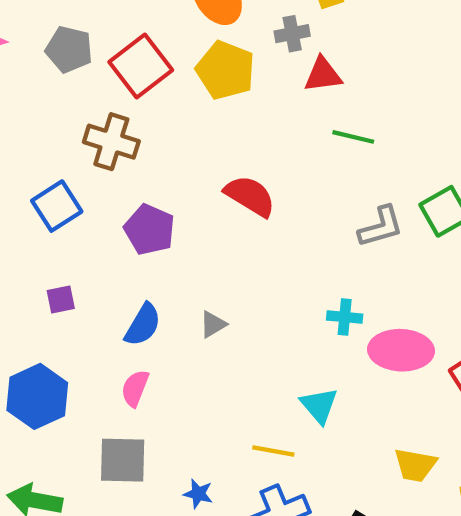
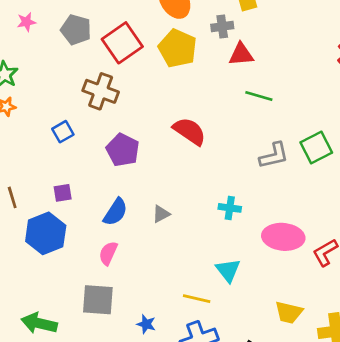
blue square: (57, 206) -> (63, 132), size x0.7
cyan cross: (345, 317) -> (230, 208), moved
blue hexagon: (37, 396) -> (46, 233), moved

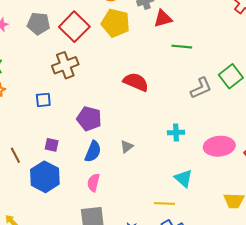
brown cross: (101, 91) -> (65, 65), turned -30
blue square: (63, 132) -> (43, 100), turned 35
purple pentagon: (123, 150) -> (89, 119), moved
purple square: (63, 193) -> (52, 145), turned 32

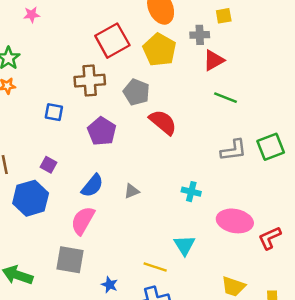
red triangle: (163, 19) -> (214, 60), turned -30
gray pentagon: (39, 24) -> (136, 92), moved
purple pentagon: (89, 119) -> (102, 131), moved
pink semicircle: (93, 183) -> (83, 221), size x1.4

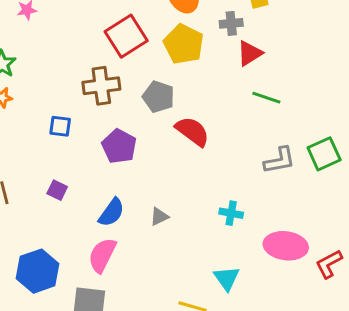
blue hexagon: (31, 198) -> (38, 271), moved

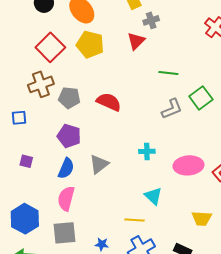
gray cross: (231, 23) -> (151, 20), moved
gray pentagon: (158, 97) -> (69, 98), moved
green line: (266, 98) -> (168, 73), moved
purple pentagon: (119, 146) -> (69, 136), moved
gray triangle: (159, 217) -> (99, 164), size x1.5

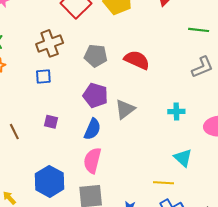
brown cross: (41, 84) -> (50, 43), moved
gray triangle: (99, 164) -> (125, 109), moved

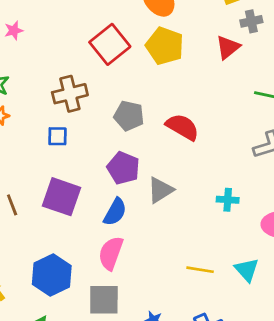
purple square: (51, 122) -> (61, 197), size x2.0
cyan triangle: (183, 158) -> (247, 270), moved
yellow line: (164, 183) -> (200, 270), moved

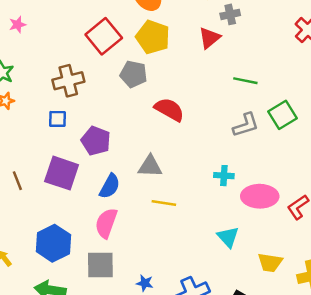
gray pentagon: (129, 116) -> (133, 74), moved
purple pentagon: (123, 168) -> (96, 141), moved
gray triangle: (160, 190) -> (150, 166), turned 35
cyan cross: (228, 200) -> (224, 176), moved
yellow line: (200, 270) -> (164, 203), moved

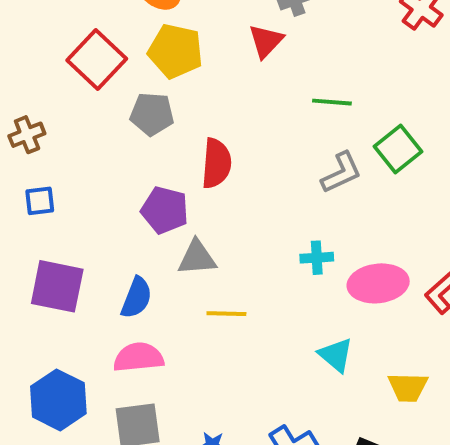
brown cross: (68, 81) -> (27, 135), moved, size x0.7
red semicircle: (169, 110) -> (216, 163), turned 72
purple pentagon: (96, 141) -> (165, 210), moved
pink semicircle: (106, 223) -> (138, 357), turned 72

